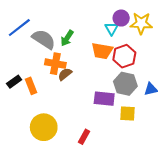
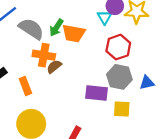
orange trapezoid: (102, 51) -> (74, 33), moved
orange rectangle: (31, 86) -> (25, 86), moved

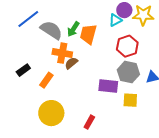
cyan triangle: (105, 17) -> (115, 20), turned 32
orange trapezoid: (74, 33) -> (88, 34), turned 95
orange rectangle: (25, 86) -> (46, 80), turned 56

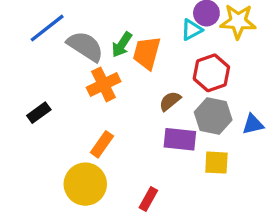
orange cross: (62, 53) -> (104, 84), turned -36
brown semicircle: (71, 63) -> (170, 101), moved
orange rectangle: (46, 80) -> (102, 144), moved

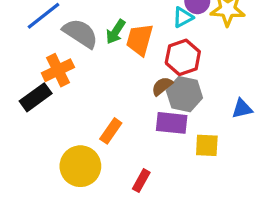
red hexagon: (211, 73) -> (183, 57), moved
orange cross: (104, 84) -> (58, 70), moved
black rectangle: (39, 113) -> (36, 97), size x1.4
gray hexagon: (213, 116) -> (184, 94), moved
orange rectangle: (102, 144) -> (111, 131), moved

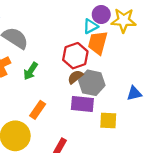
green arrow: (116, 32) -> (31, 71), moved
orange trapezoid: (140, 40) -> (98, 43), moved
red hexagon: (183, 57) -> (75, 56), moved

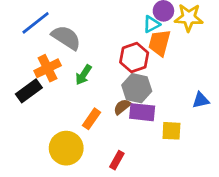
brown semicircle: (75, 77) -> (122, 107), moved
gray hexagon: (92, 83) -> (137, 88), moved

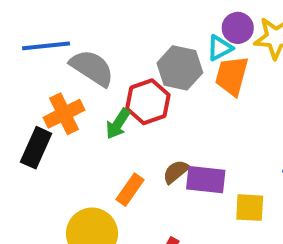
blue line: (36, 23) -> (46, 46), turned 32
red hexagon: (134, 58) -> (148, 102), moved
gray hexagon: (137, 88) -> (180, 68), moved
black rectangle: (29, 91) -> (36, 148), turned -30

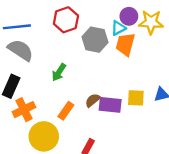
gray semicircle: (92, 68) -> (20, 50), moved
red hexagon: (148, 102) -> (66, 20), moved
orange cross: (64, 114) -> (24, 110), moved
yellow square: (250, 208) -> (136, 98), moved

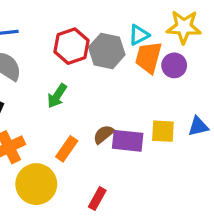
purple circle: (129, 16) -> (174, 65), moved
red hexagon: (66, 20) -> (72, 46), moved

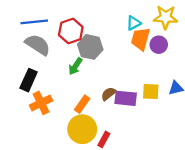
red hexagon: (72, 46) -> (71, 31), moved
gray hexagon: (107, 51) -> (90, 47), moved
yellow circle: (36, 184) -> (82, 129), moved

